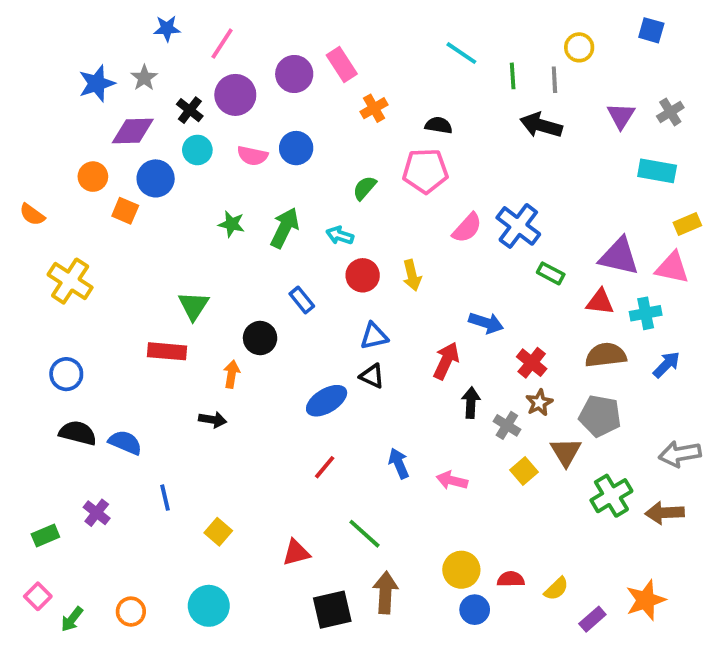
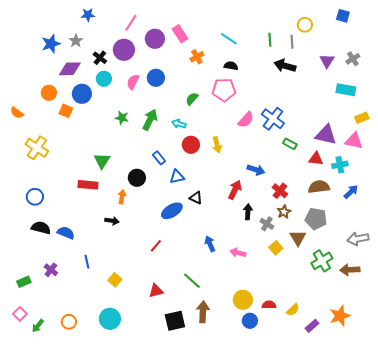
pink line: (222, 44) -> (131, 23), moved
cyan line: (461, 53) -> (229, 39), moved
pink semicircle: (252, 156) -> (133, 82), turned 105
blue triangle: (374, 336) -> (177, 177), moved
red line: (325, 467) -> (156, 246), moved

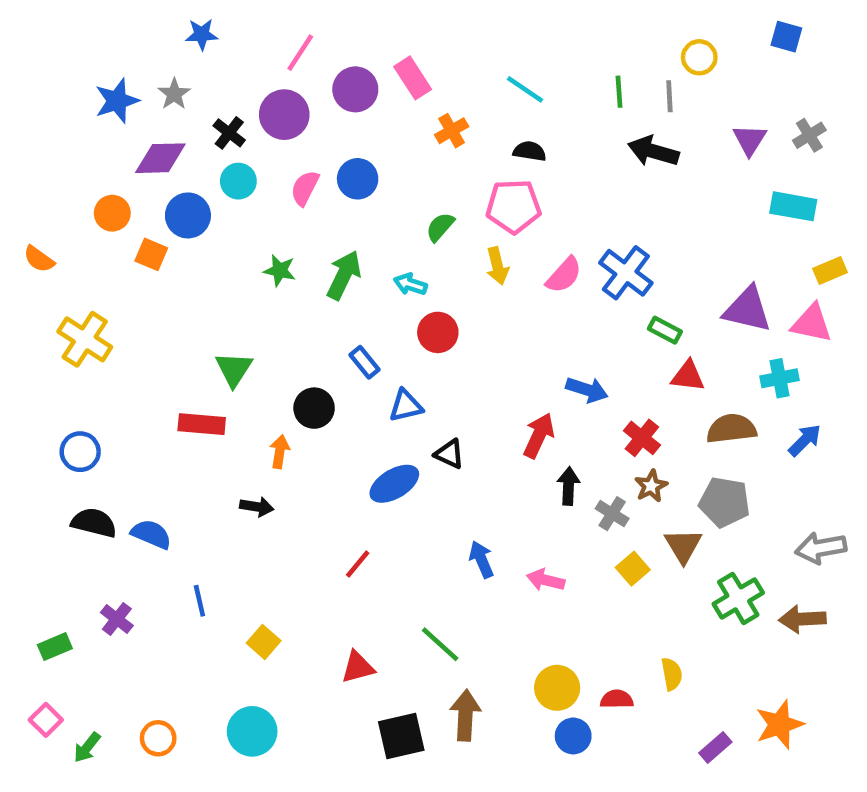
yellow arrow: (217, 145) -> (497, 266), moved
red triangle: (316, 159) -> (688, 376), moved
yellow semicircle: (293, 310) -> (672, 674), moved, turned -56

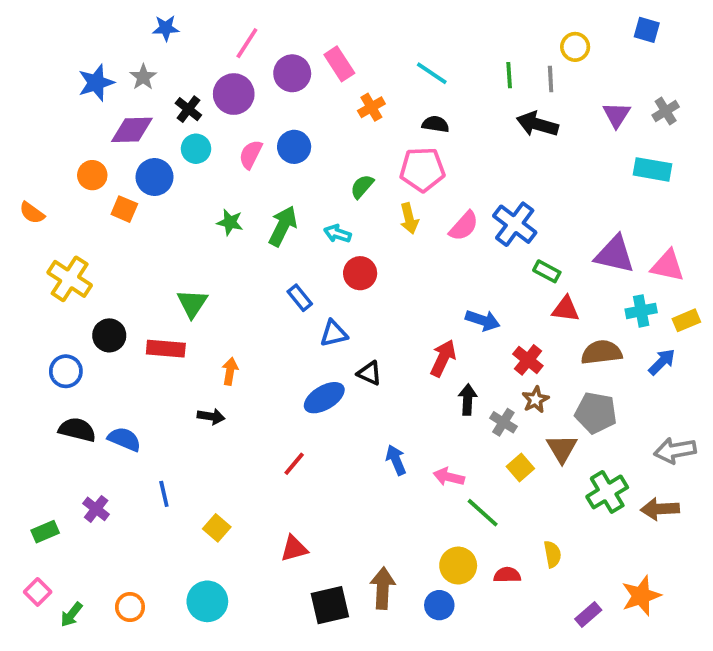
yellow rectangle: (830, 271) -> (686, 320), moved
black circle: (314, 408) -> (109, 335), moved
green line: (440, 644) -> (483, 513), moved
blue circle: (573, 736) -> (439, 605), moved

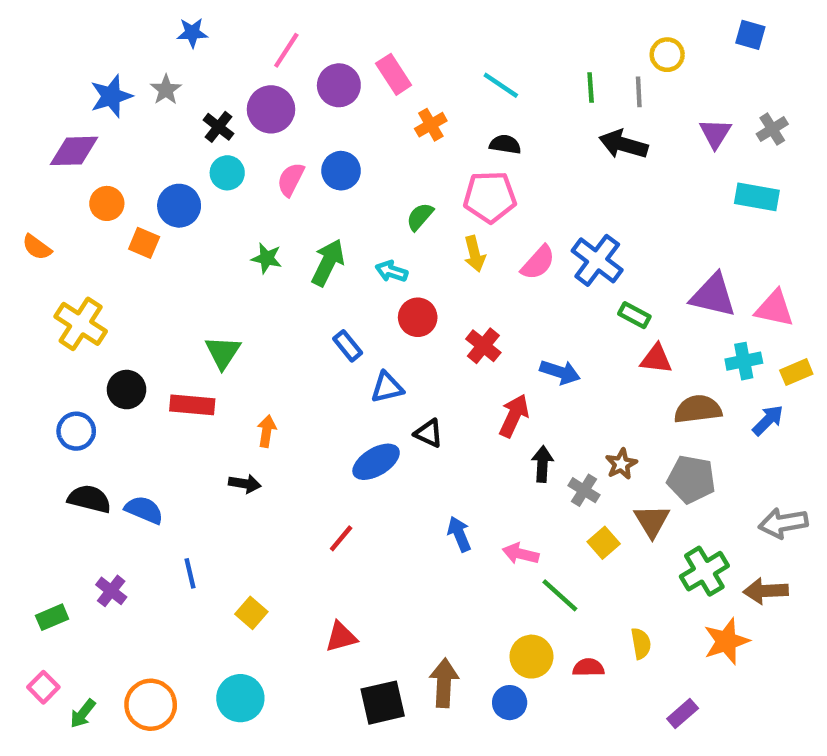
purple diamond: (132, 130) -> (74, 151), moved
red cross: (528, 360) -> (483, 346), moved
orange star: (641, 596) -> (726, 641), moved
orange circle: (130, 607) -> (151, 705), size x1.5

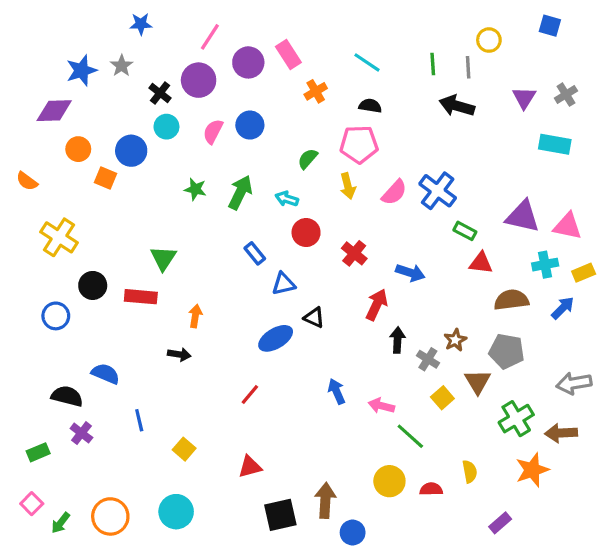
black semicircle: (89, 499) -> (67, 396), moved
blue circle: (510, 703) -> (353, 533), moved

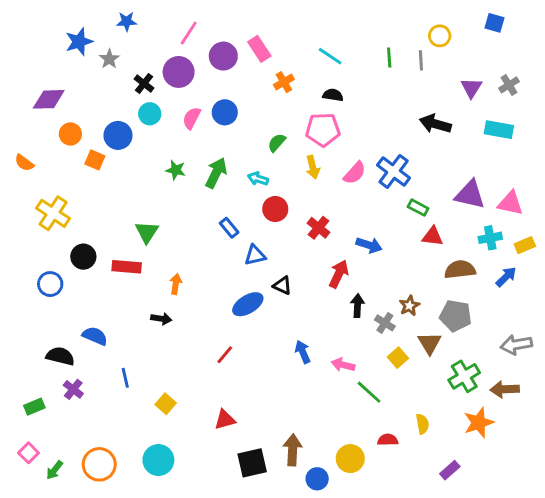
blue star: (81, 70) -> (79, 42), moved
black arrow: (457, 106) -> (435, 124), moved
yellow circle: (389, 481) -> (350, 459), moved

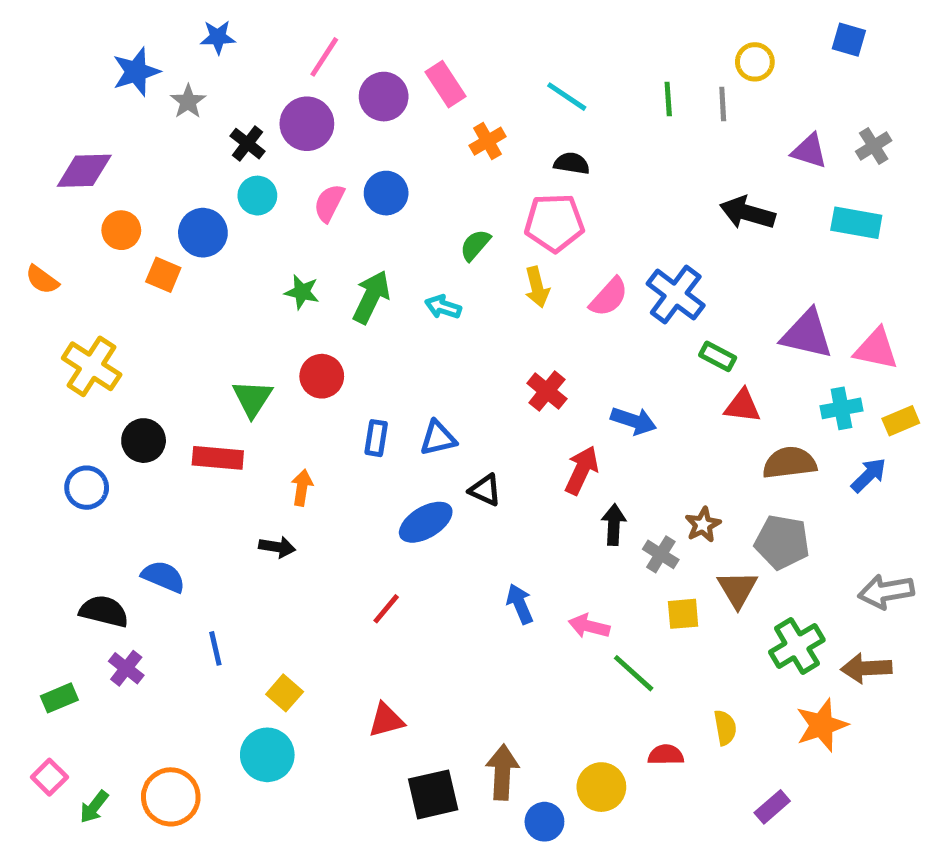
purple triangle: (471, 88) -> (809, 151), turned -45
red circle: (275, 209) -> (322, 376), moved
blue rectangle: (229, 228) -> (376, 438), moved, turned 48
yellow square: (398, 358) -> (683, 614), turned 36
cyan circle: (158, 460) -> (267, 755), moved

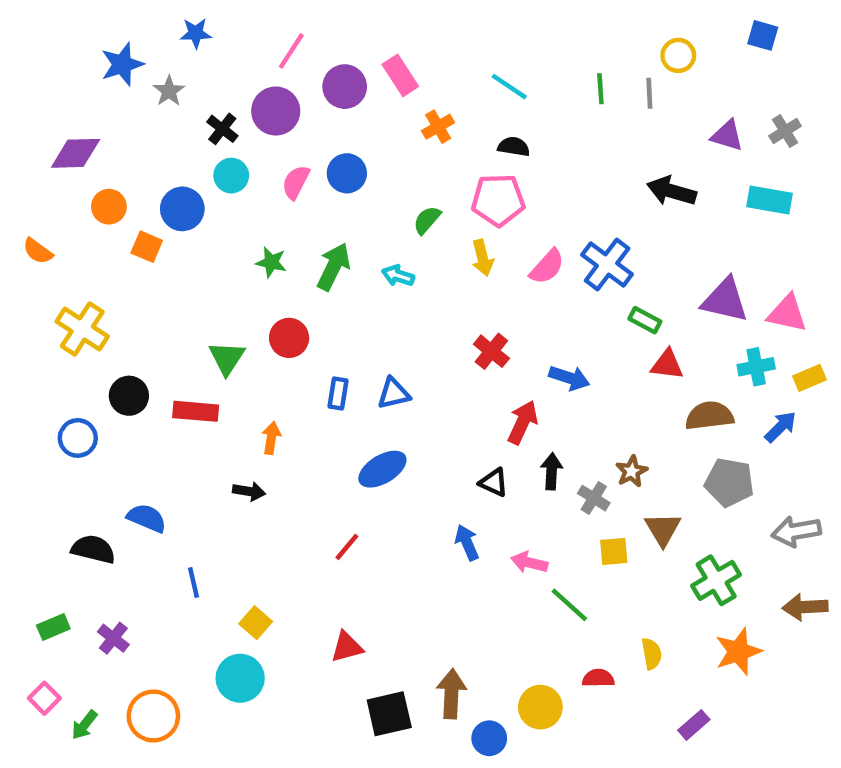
black triangle: (485, 490) -> (494, 482), moved
gray pentagon: (782, 542) -> (729, 482), moved
purple cross: (126, 668) -> (113, 638), moved
brown arrow: (866, 668) -> (805, 607), moved

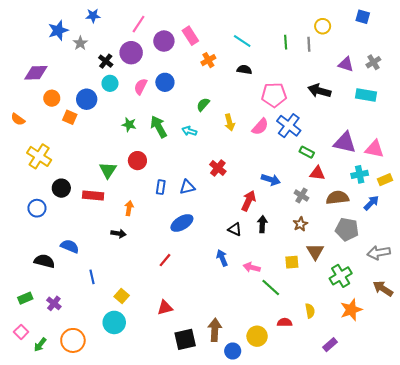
pink pentagon: (498, 200) -> (274, 95), moved
green arrow: (334, 267) -> (159, 127), turned -55
red cross: (491, 351) -> (218, 168), moved
gray cross: (594, 498) -> (301, 195), moved
brown arrow: (805, 607) -> (383, 289), turned 36

